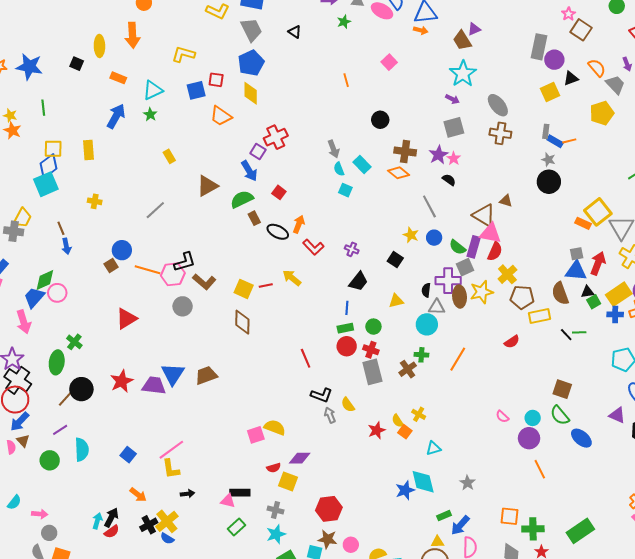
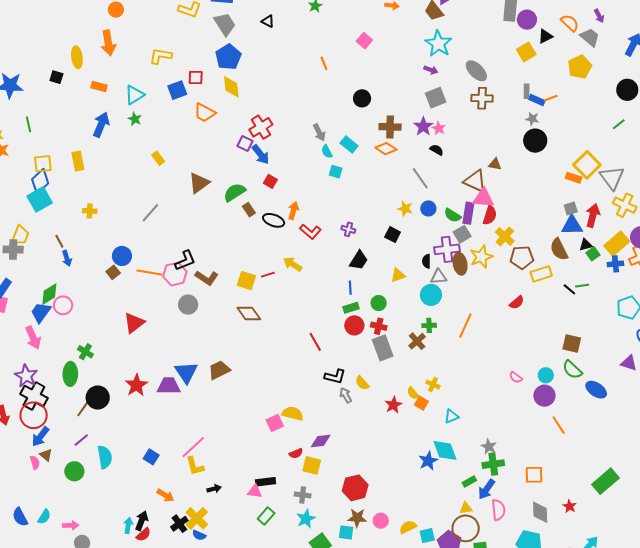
blue arrow: (249, 171) -> (261, 154), moved
brown diamond: (242, 322) -> (249, 313), turned -30
green cross: (533, 529) -> (493, 464), moved

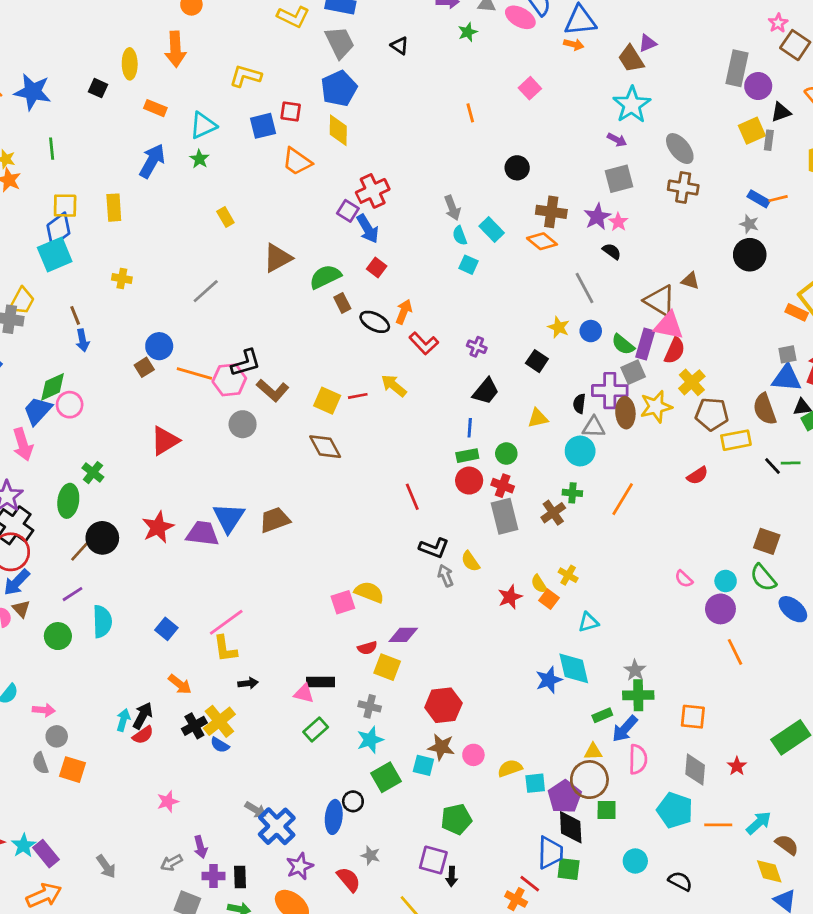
gray rectangle: (527, 91) -> (769, 140), moved

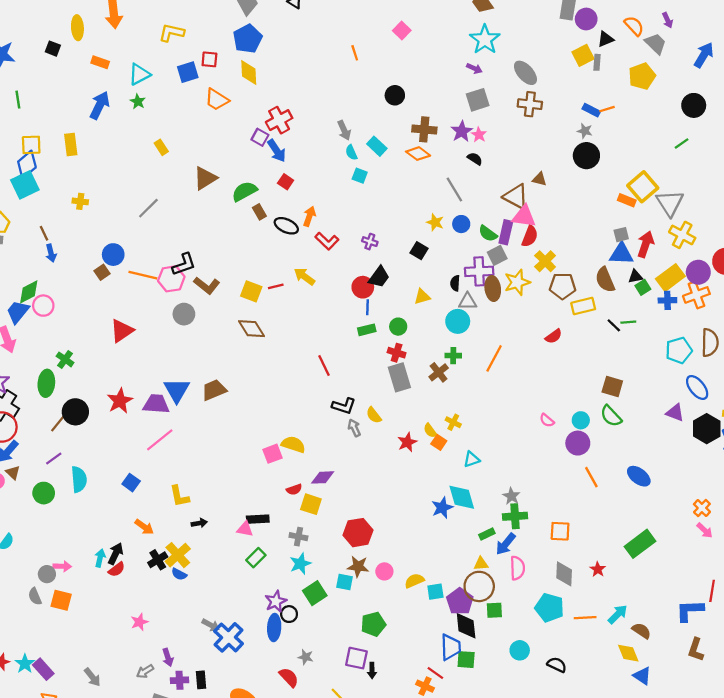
red circle: (469, 481) -> (363, 287), moved
blue ellipse: (793, 609) -> (639, 476), moved
pink line: (226, 622) -> (160, 440), moved
pink arrow: (44, 710) -> (62, 566), moved
purple star: (300, 866) -> (276, 601), moved

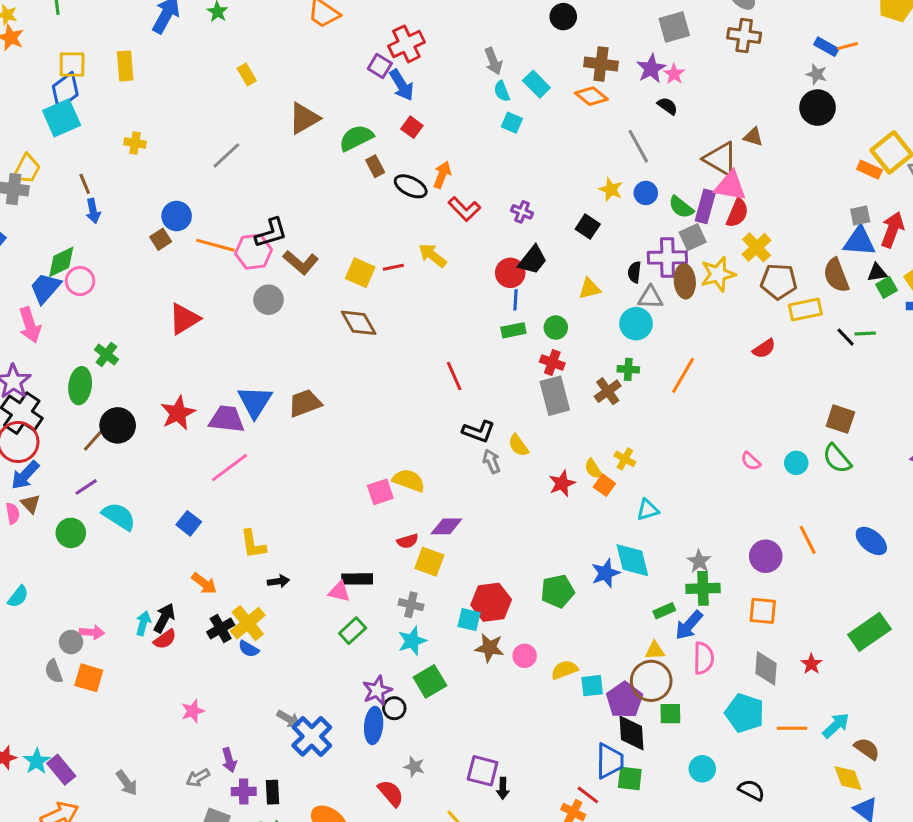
purple circle: (578, 443) -> (766, 556), moved
cyan semicircle: (79, 479) -> (119, 516), turned -55
cyan square: (344, 582) -> (469, 620), moved
green pentagon: (373, 624) -> (558, 591), moved

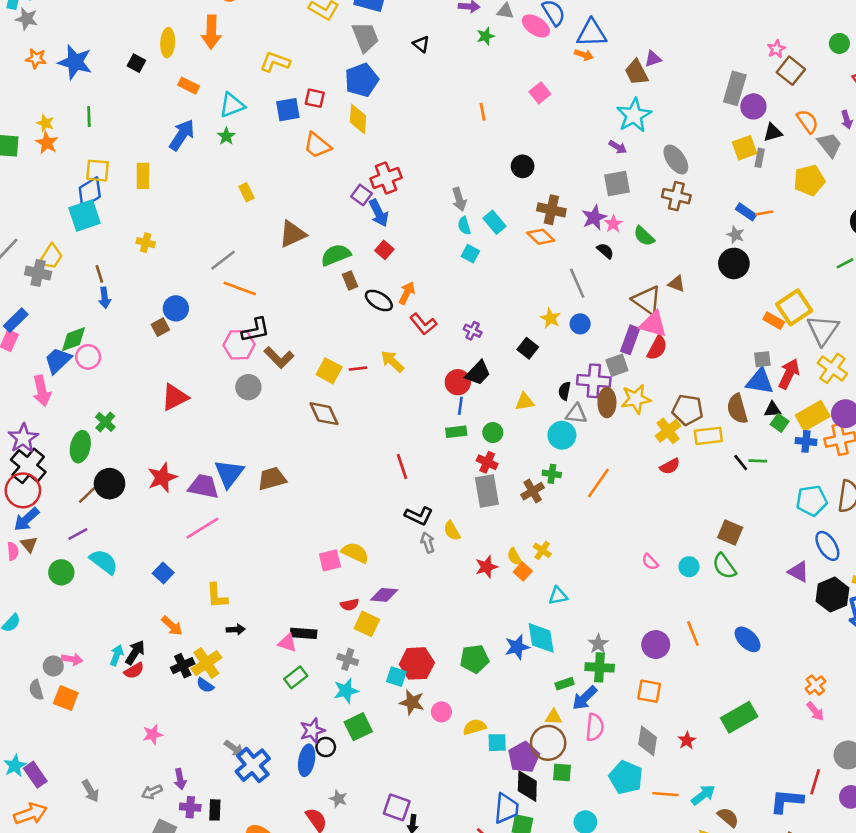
green semicircle: (681, 207) -> (644, 236), moved
orange line: (215, 245) -> (240, 289), moved
yellow cross: (757, 247) -> (668, 431), moved
green square: (887, 287) -> (780, 423), turned -30

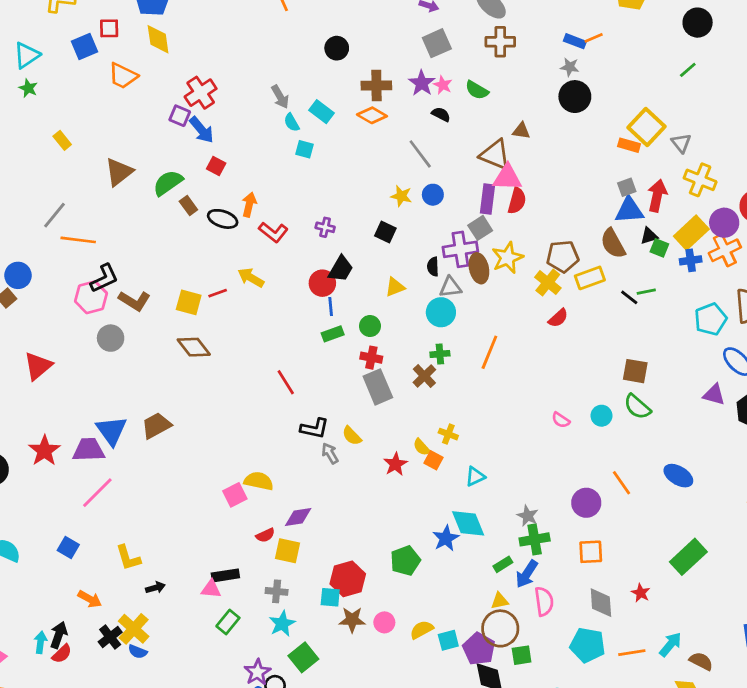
gray triangle: (823, 330) -> (681, 143), size x0.6

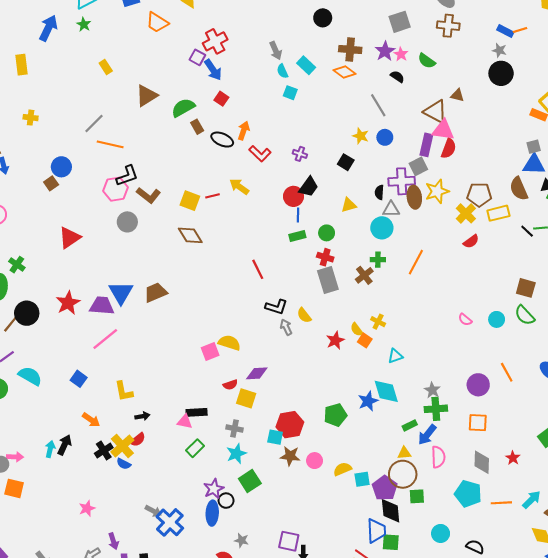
red semicircle: (62, 654) -> (138, 440), moved

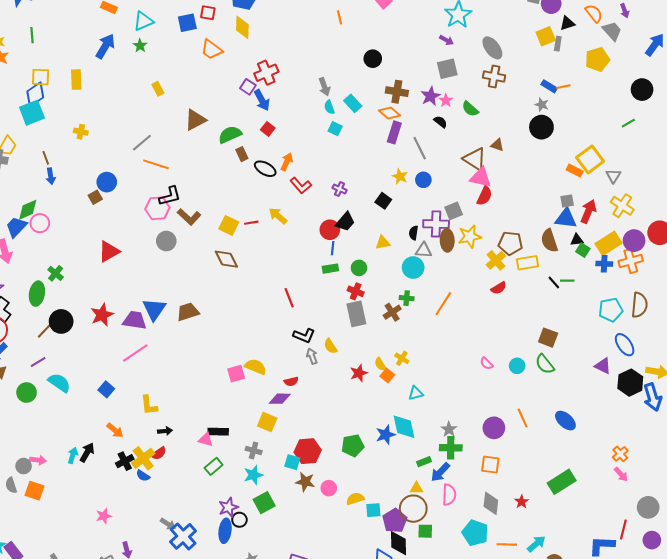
purple rectangle: (426, 145) -> (394, 132), moved
red semicircle: (230, 385) -> (291, 381), moved

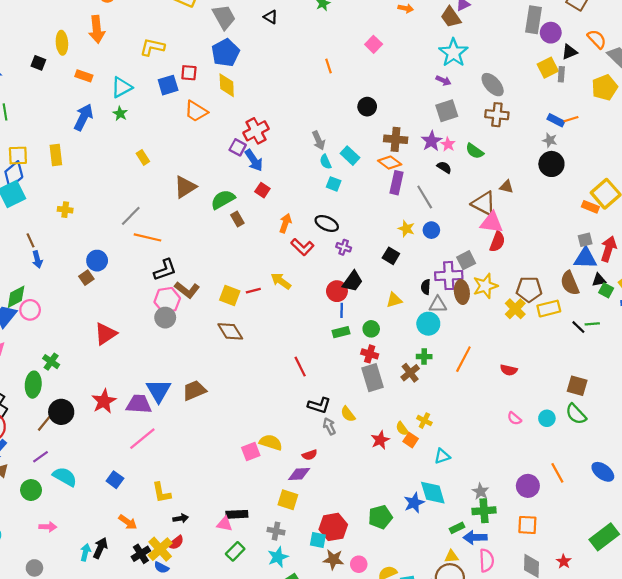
black ellipse: (265, 169) -> (327, 223), moved
pink hexagon: (157, 208) -> (167, 300), moved
red semicircle: (499, 288) -> (509, 370), moved, turned 49
pink arrow: (38, 460) -> (48, 527), moved
blue arrow: (440, 472) -> (475, 537), turned 50

